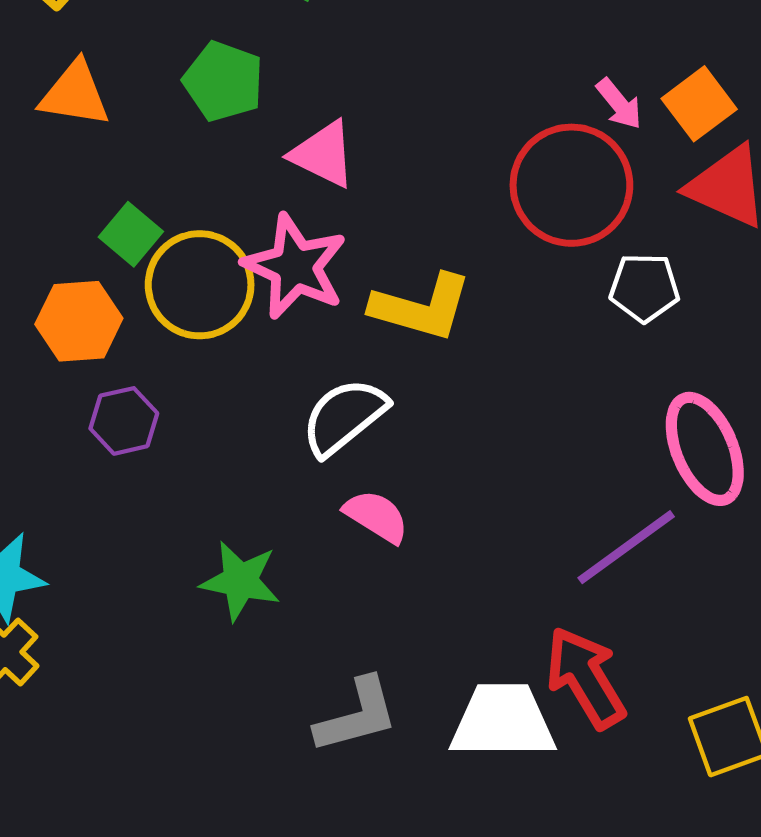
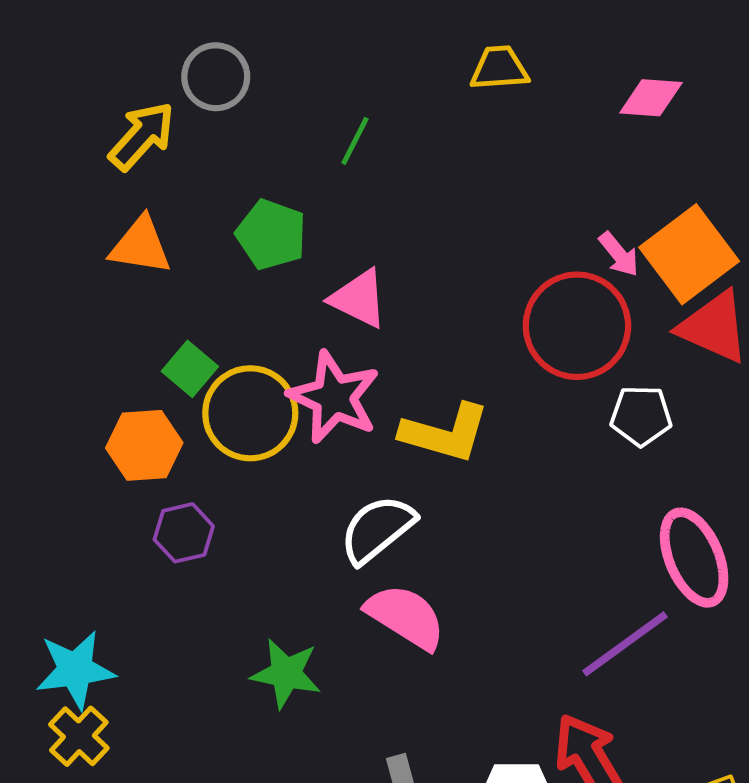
orange square: (699, 104) -> (689, 254), size x1.5
pink semicircle: (376, 516) -> (406, 617), size x1.4

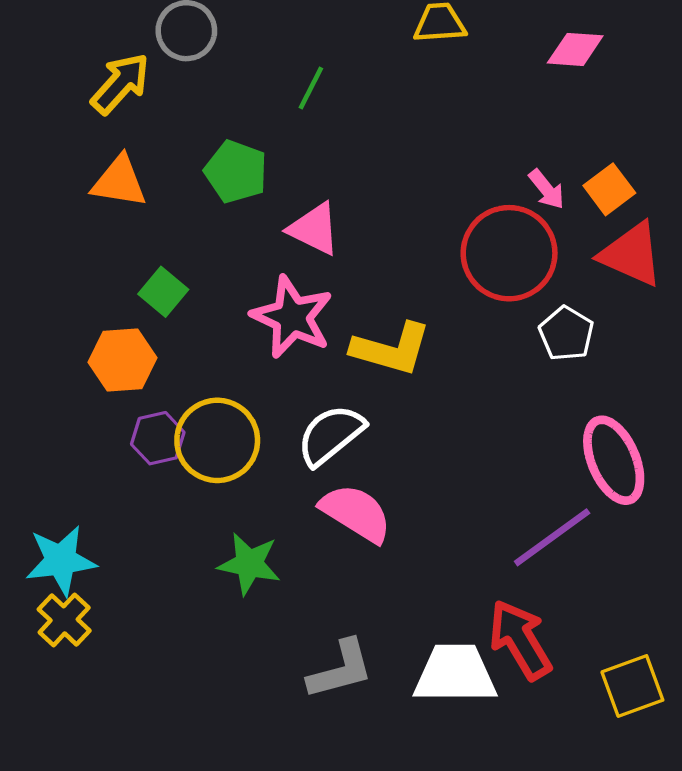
orange square: (689, 254) -> (609, 189), size x0.6
yellow circle: (250, 413) -> (217, 440), moved
white pentagon: (641, 416) -> (566, 334), turned 30

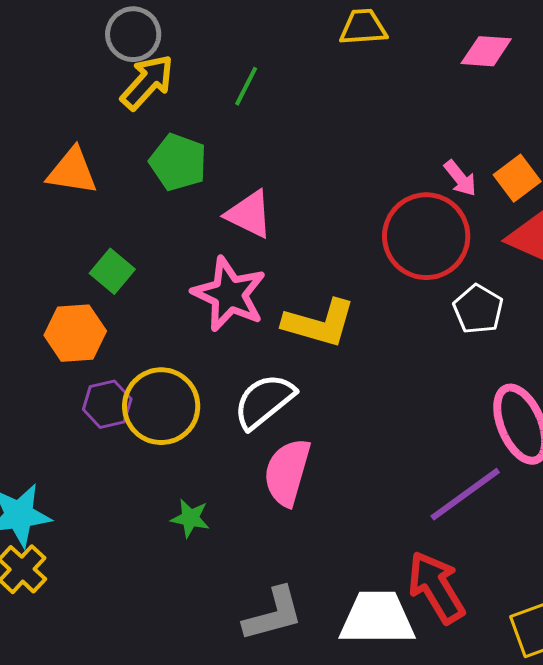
yellow arrow: (120, 84) -> (147, 82), moved
pink semicircle: (356, 513) -> (287, 472), turned -106
green star: (249, 564) -> (190, 518), size x0.7

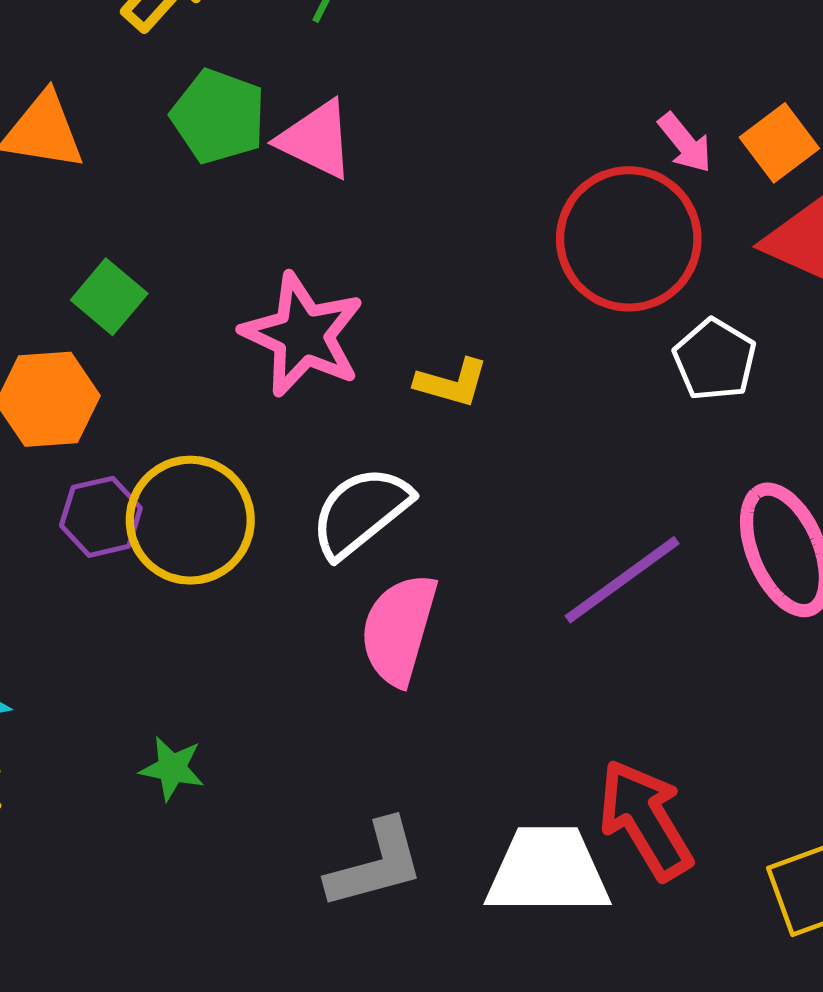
pink triangle: (249, 214) -> (316, 140), moved
yellow L-shape: (319, 323) -> (452, 383), size x0.6
purple line: (465, 494) -> (622, 580), moved
green star: (190, 518) -> (172, 768), moved

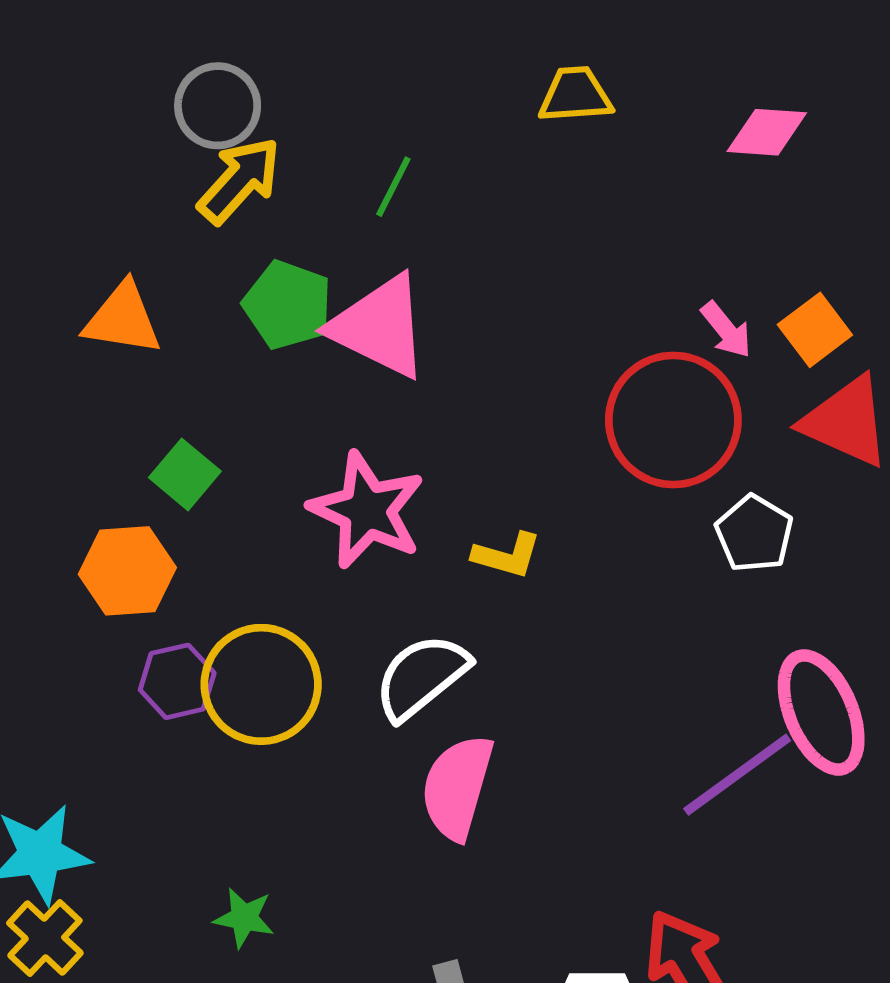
pink triangle: (316, 140) -> (379, 327), size x1.4
purple line: (622, 580) -> (737, 775), moved

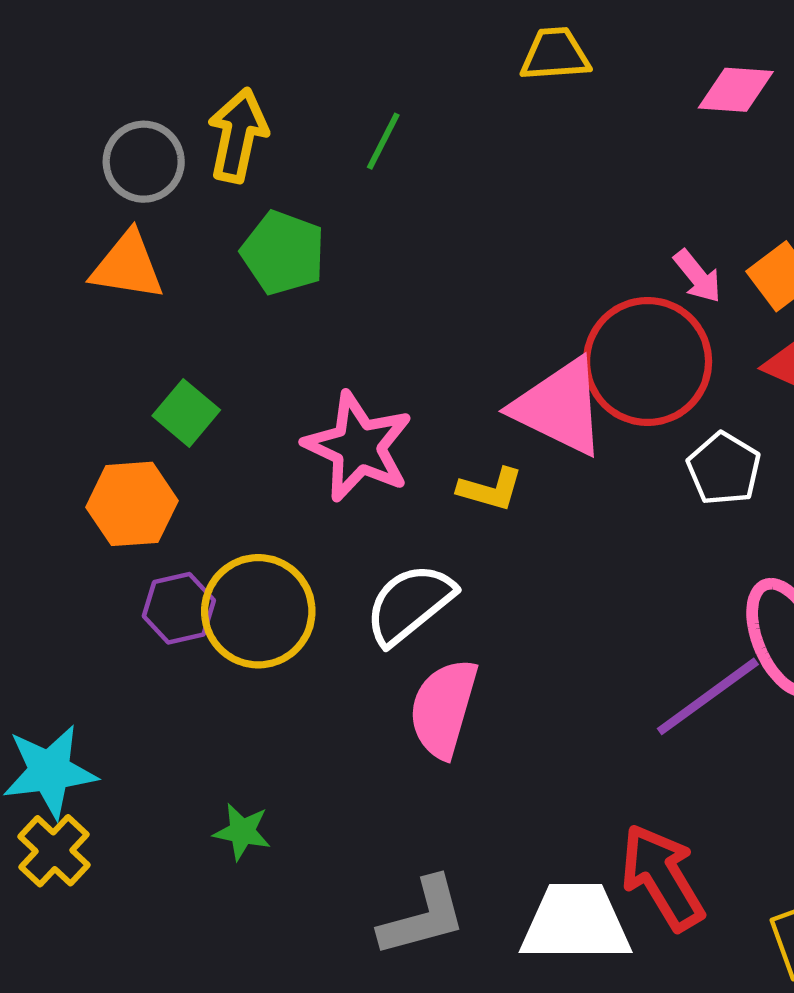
gray circle: (218, 106) -> (144, 162), moved
yellow arrow: (239, 180) -> (238, 135), turned -30
pink triangle: (379, 327) -> (559, 407), moved

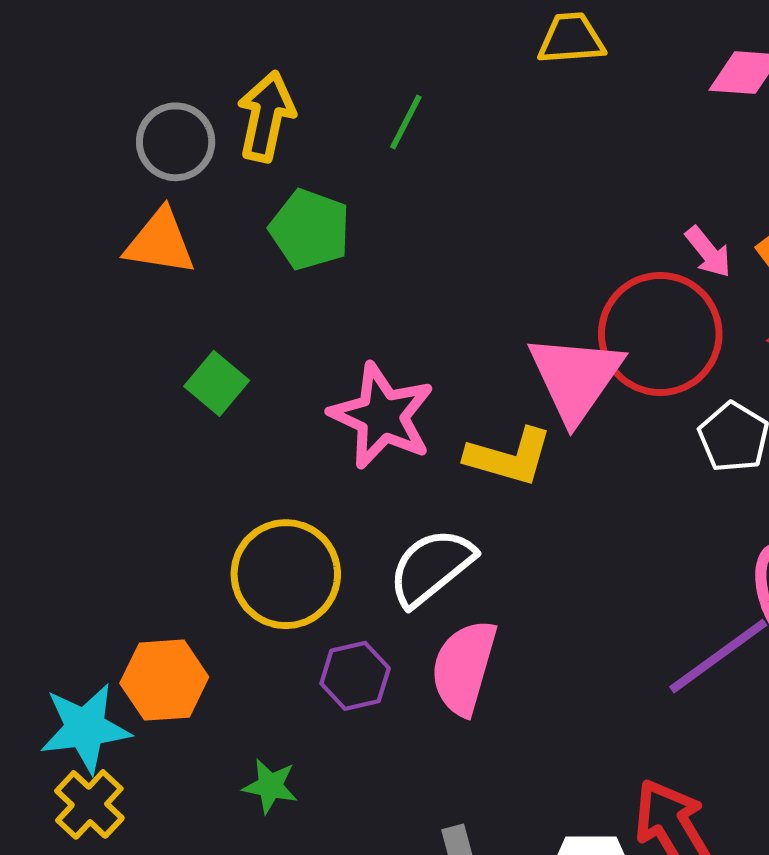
pink triangle: (559, 407) -> (575, 378), turned 39
yellow L-shape: (490, 489) -> (509, 457), size x1.4
orange hexagon: (132, 504) -> (164, 680), moved
purple hexagon: (179, 608) -> (355, 676), moved

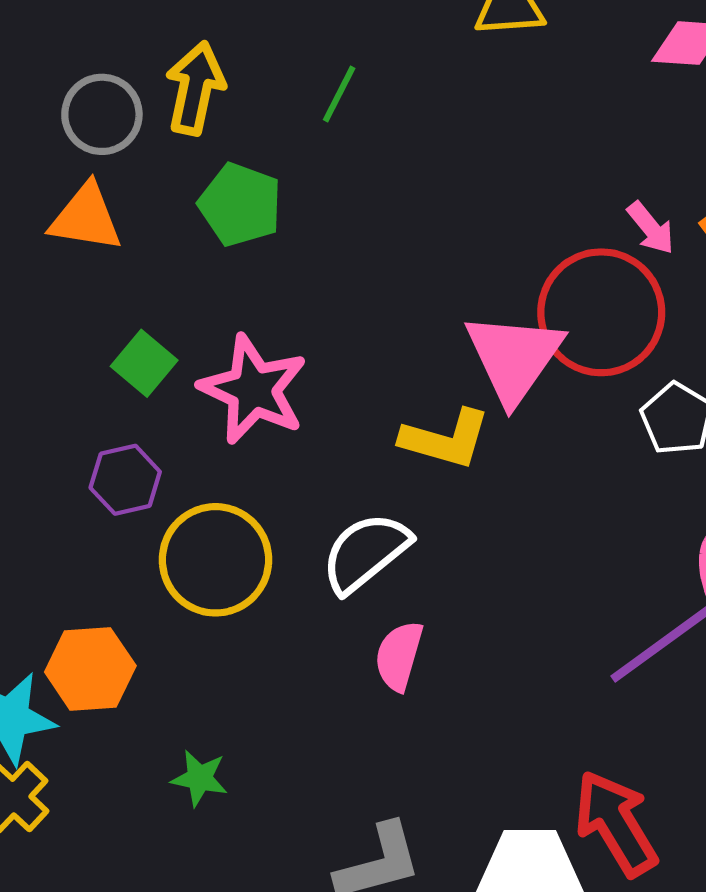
pink star: (382, 416) -> (253, 389), moved
pink semicircle: (464, 667) -> (399, 656), size x0.7
purple hexagon: (355, 676) -> (125, 480), moved

